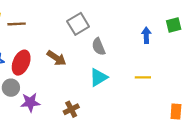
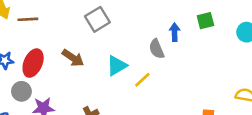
gray semicircle: (99, 47) -> (157, 49), moved
cyan triangle: (99, 77) -> (117, 66), moved
yellow line: (143, 77) -> (142, 80), moved, turned -42

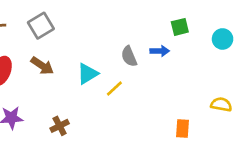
gray square: (97, 19) -> (41, 26), moved
blue arrow: (175, 32) -> (160, 51), moved, turned 90

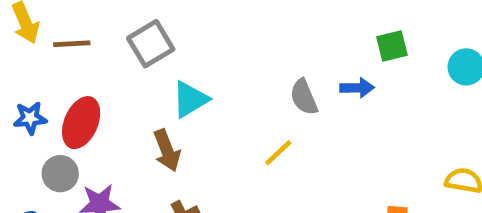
brown arrow: (42, 66) -> (167, 150), moved, turned 35
cyan triangle: (88, 74) -> (190, 99), moved

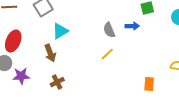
yellow line: (278, 153) -> (107, 54), moved

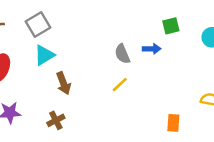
cyan triangle: (60, 31) -> (44, 55), moved
brown arrow: (50, 53) -> (63, 83), moved

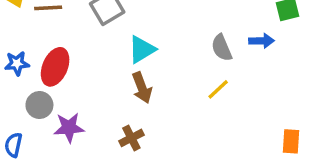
cyan triangle: (44, 55) -> (142, 49), moved

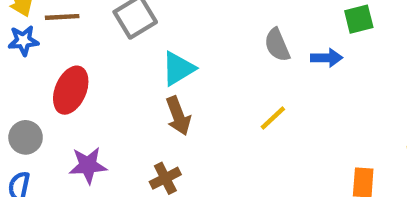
gray semicircle: (222, 48) -> (277, 45), moved
blue star: (17, 63) -> (23, 41), moved
gray circle: (39, 105) -> (26, 137), moved

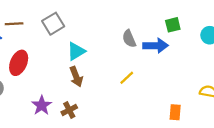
blue arrow: (327, 58) -> (156, 46), size x1.5
purple star: (88, 165) -> (42, 105), moved, turned -30

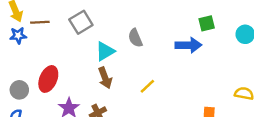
gray semicircle: (129, 39) -> (135, 38), moved
red ellipse: (19, 63) -> (48, 79), moved
yellow line: (127, 78) -> (147, 86), moved

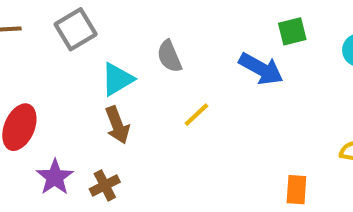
blue arrow: (188, 45) -> (261, 69), turned 30
yellow line: (147, 86) -> (196, 115), moved

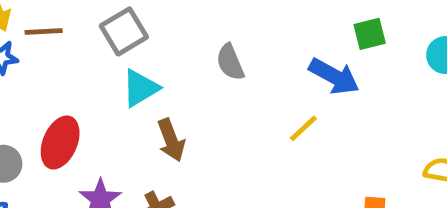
cyan triangle: (117, 79) -> (140, 88), moved
yellow line: (196, 115) -> (303, 128), moved

